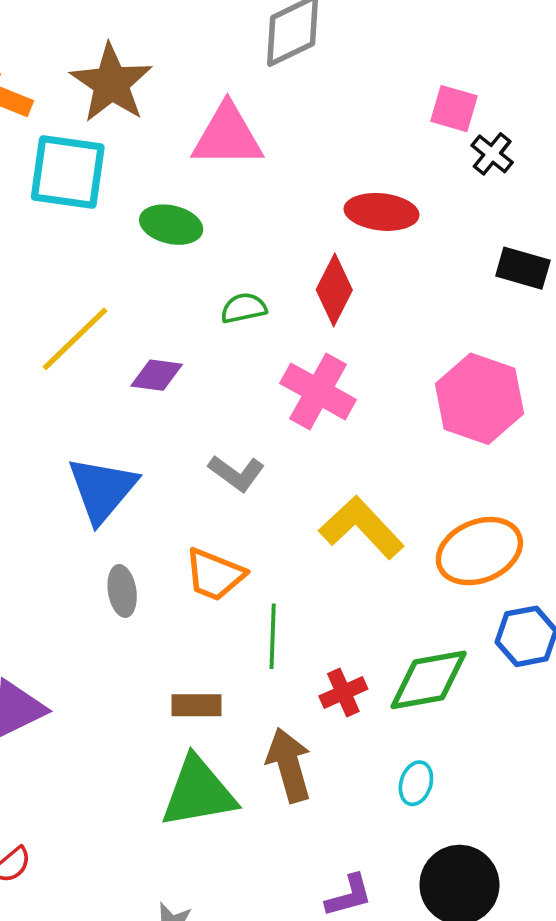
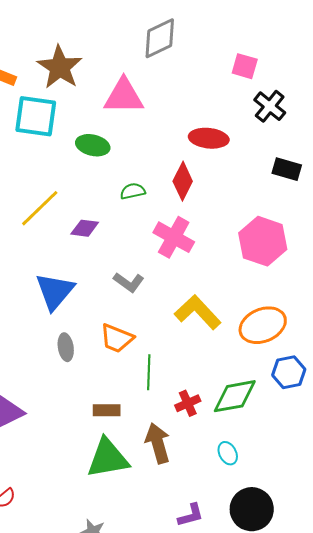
pink square: (454, 109) -> (245, 66), moved
black cross: (492, 154) -> (270, 106), size x1.4
cyan ellipse: (416, 783) -> (228, 453), turned -45

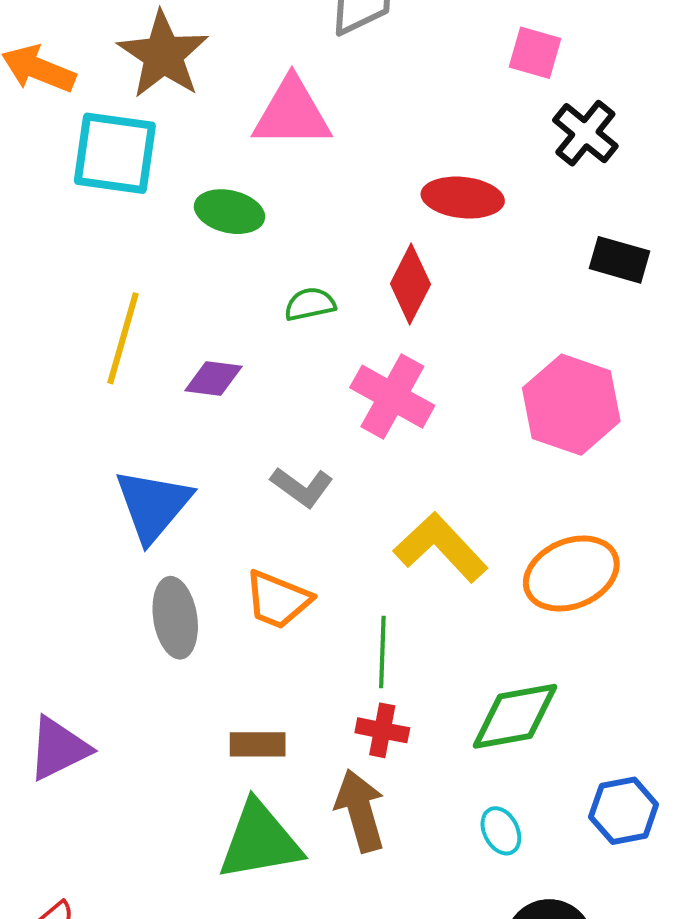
yellow line: (40, 208) -> (123, 338), turned -30
gray ellipse: (66, 347) -> (175, 618), size x1.4
green line: (149, 372) -> (382, 652), moved
blue hexagon: (289, 372) -> (624, 811), moved
red cross: (188, 403) -> (382, 730), moved, turned 35

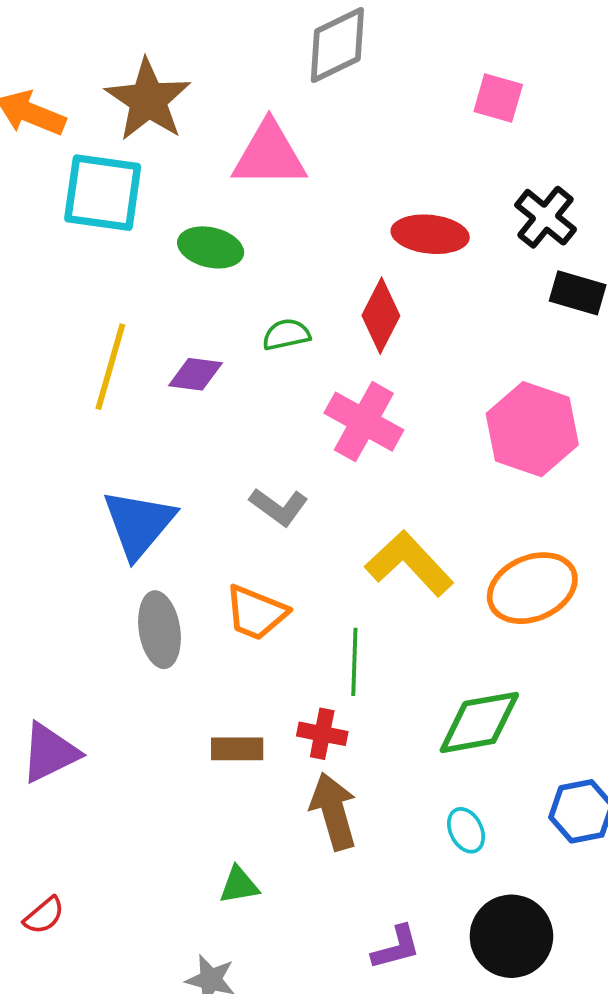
black cross: (585, 133) -> (546, 217), moved
purple diamond: (213, 378) -> (195, 374), moved
red cross: (382, 730) -> (322, 734), moved
green triangle: (260, 841) -> (239, 885), moved, size x0.5

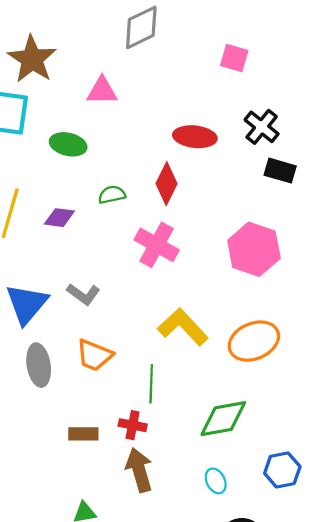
pink triangle: (269, 155) -> (102, 91), size x0.7
gray L-shape: (279, 507) -> (83, 294), moved

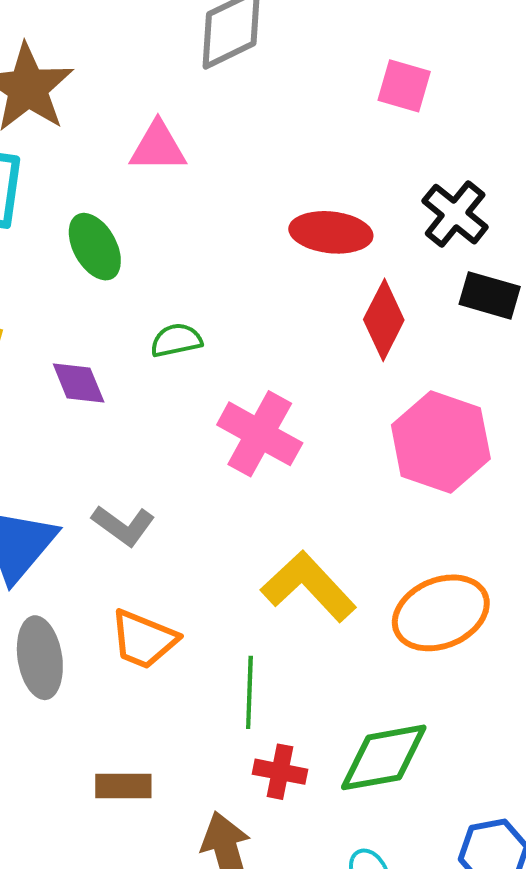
green ellipse: (68, 144) -> (95, 247), turned 48
red diamond: (166, 184) -> (384, 320), moved
purple diamond: (59, 218) -> (79, 383), turned 60
red cross: (133, 425) -> (280, 772), moved

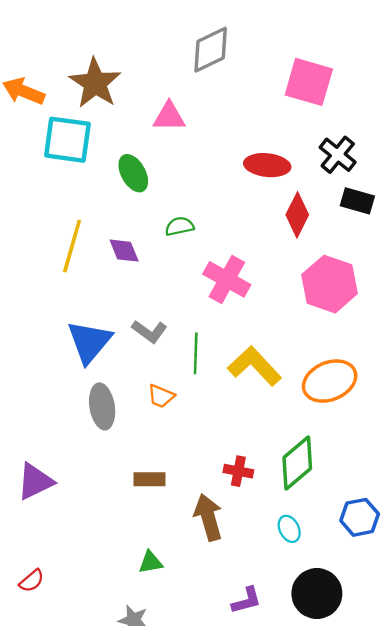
pink square: (404, 86) -> (309, 82), size x1.6
orange trapezoid: (144, 639) -> (161, 396), size x0.7
green line: (249, 692) -> (196, 353), moved
green diamond: (384, 757) -> (297, 463), turned -30

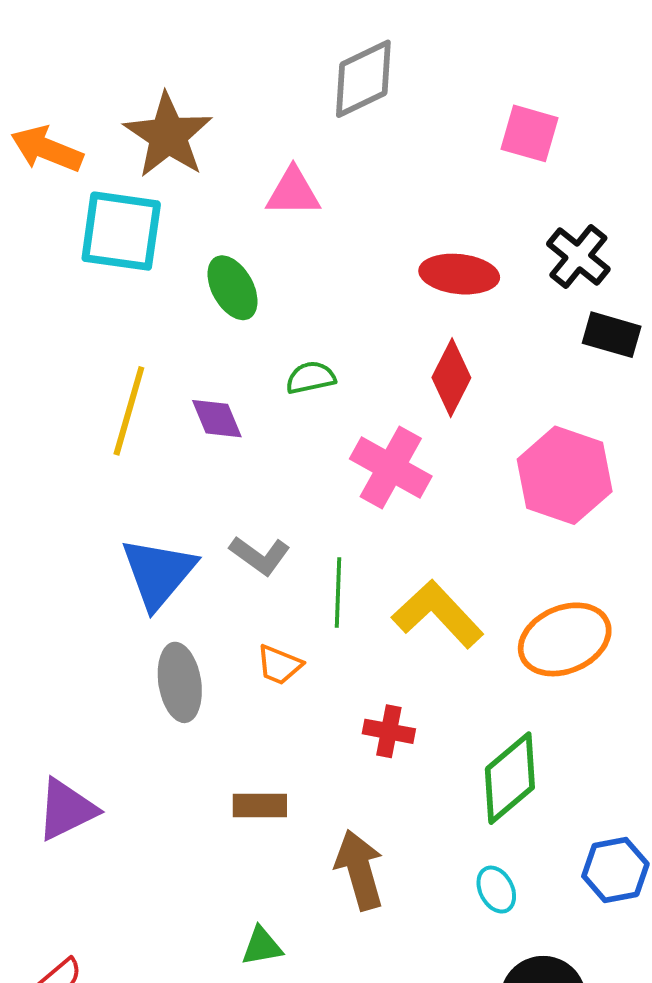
pink square: (309, 82) -> (529, 133), size x0.7
red diamond: (297, 215) -> (451, 378), moved
red cross: (238, 471) -> (389, 731), moved

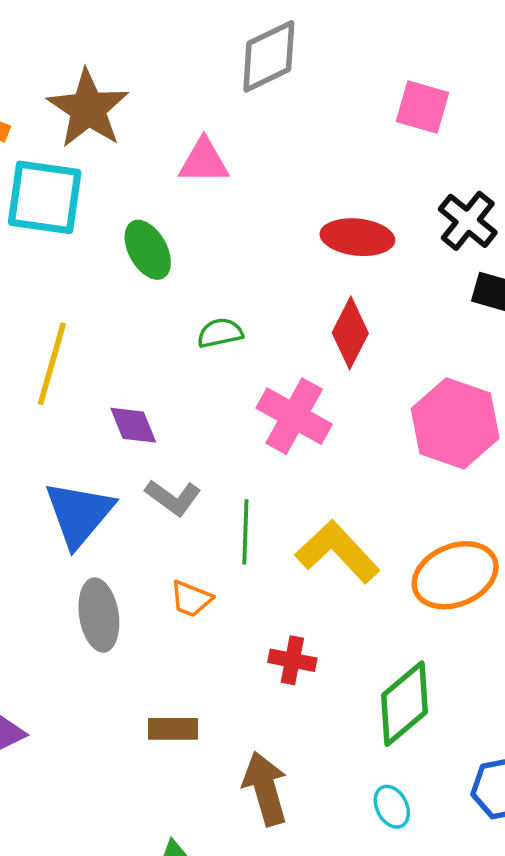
purple diamond: (217, 419) -> (133, 425), moved

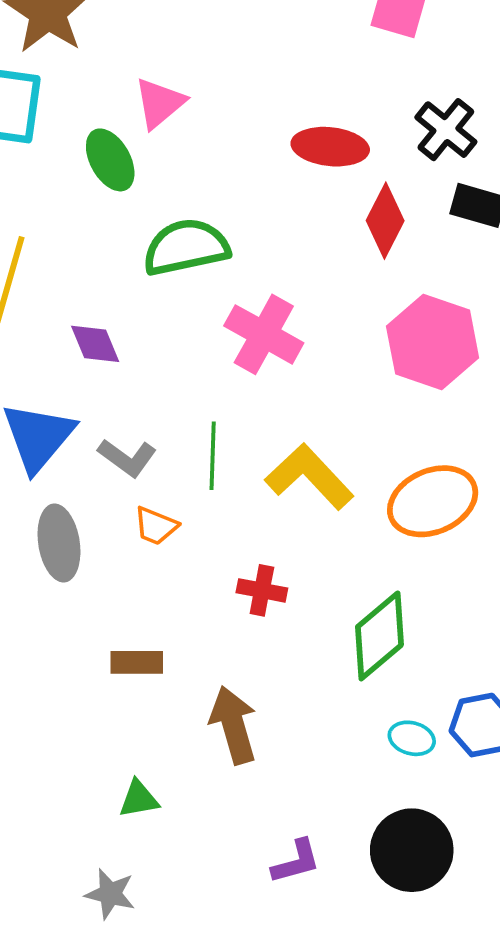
pink triangle: (204, 161) -> (160, 103), moved, turned -40
green semicircle: (220, 333) -> (186, 247), size x1.8
red diamond: (350, 333) -> (385, 221), moved
gray L-shape: (173, 497) -> (127, 458), moved
cyan ellipse: (392, 807) -> (412, 738), moved, turned -48

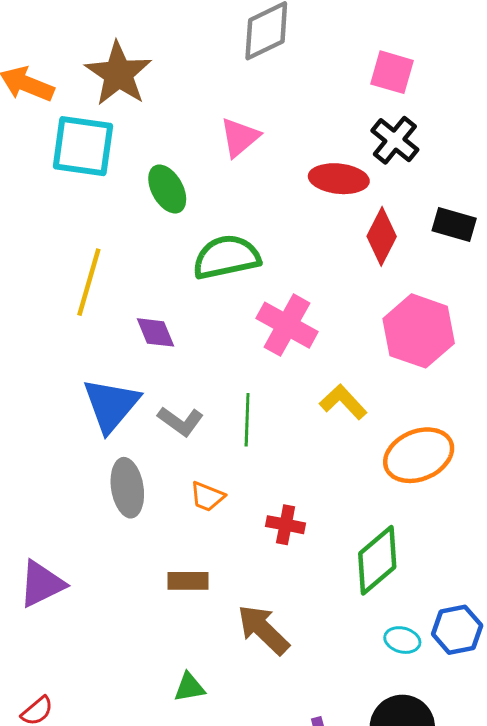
pink triangle: (160, 103) -> (240, 137), moved
black cross: (446, 130) -> (395, 140), moved
yellow L-shape: (309, 477) -> (343, 402), moved, size x0.7
orange trapezoid: (156, 526) -> (207, 497), moved
brown arrow: (233, 725) -> (263, 630), turned -30

